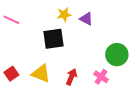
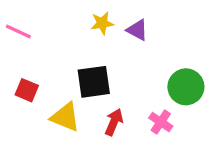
black square: (54, 39) -> (94, 82), moved
red square: (11, 74) -> (27, 90), moved, turned -32

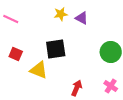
red arrow: (114, 122) -> (77, 88), moved
pink cross: (161, 122) -> (111, 86), moved

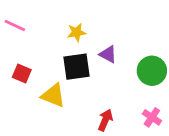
yellow star: (61, 14) -> (77, 32), moved
purple triangle: (82, 18) -> (108, 54), moved

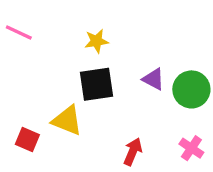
purple triangle: (108, 54) -> (153, 79), moved
red square: (22, 73) -> (27, 140), moved

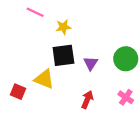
pink line: (19, 32) -> (35, 12), moved
purple triangle: (153, 79) -> (91, 63), moved, turned 35

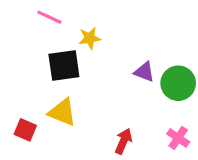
black square: (63, 55) -> (64, 66), moved
purple triangle: (91, 63) -> (144, 72), moved, turned -42

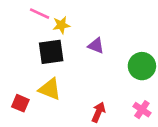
yellow star: (90, 38) -> (61, 25), moved
purple triangle: (144, 72) -> (96, 46), moved

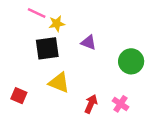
yellow triangle: (50, 89) -> (59, 83), moved
pink cross: (142, 110) -> (120, 104), moved

